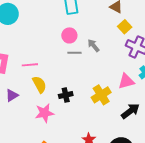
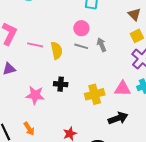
yellow semicircle: (39, 84) -> (57, 50), moved

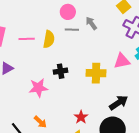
yellow semicircle: (57, 50) -> (49, 39), turned 36
yellow cross: (95, 94) -> (96, 73), turned 30
black arrow: (118, 118) -> (119, 103), moved

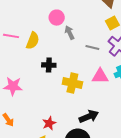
gray arrow: (91, 23) -> (69, 33), moved
gray line: (72, 30) -> (92, 47), moved
black cross: (61, 71) -> (49, 65), moved

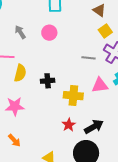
gray arrow: (69, 33) -> (20, 32), moved
yellow semicircle: (33, 41) -> (20, 73), moved
red star: (49, 123) -> (69, 125), moved

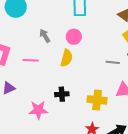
yellow semicircle: (20, 73) -> (67, 58), moved
black cross: (48, 81) -> (62, 94), moved

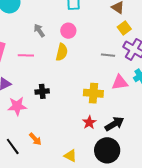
black cross: (62, 94) -> (42, 91), moved
pink star: (38, 110) -> (17, 106), moved

